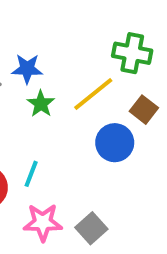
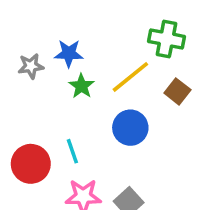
blue circle: (115, 143) -> (130, 128), moved
cyan line: (31, 174) -> (72, 151), turned -40

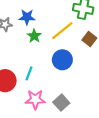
cyan line: (72, 151) -> (29, 73), turned 40

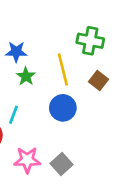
yellow line: (62, 31) -> (63, 69), turned -65
cyan line: (29, 73) -> (14, 115), moved

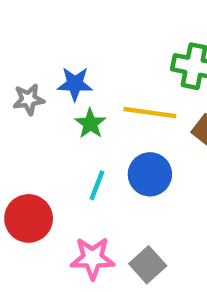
yellow line: (63, 69) -> (150, 113), turned -68
cyan line: (14, 115) -> (97, 185), moved

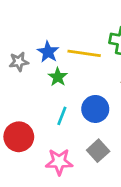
blue star: (75, 84) -> (48, 52), turned 30
yellow line: (150, 113) -> (84, 53), moved
gray square: (148, 265) -> (98, 151), moved

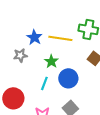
gray star: (19, 62) -> (20, 55), moved
green star: (58, 77) -> (51, 61), moved

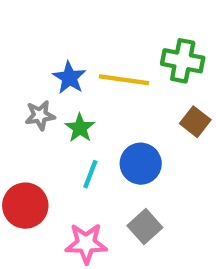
green star: (51, 61) -> (80, 128), moved

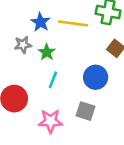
blue circle: (141, 164) -> (96, 77), moved
gray square: (145, 227) -> (86, 111), turned -30

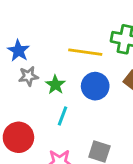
blue star: (40, 22) -> (18, 51), moved
blue circle: (96, 77) -> (95, 86), moved

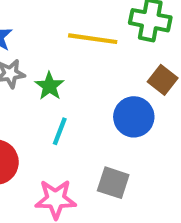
blue circle: (95, 86) -> (134, 117), moved

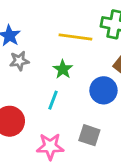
green star: (49, 86) -> (63, 69), moved

